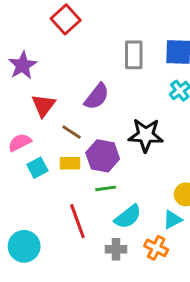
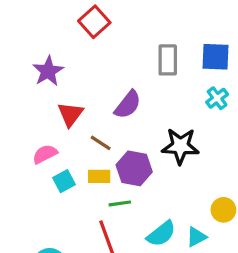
green line: (106, 188) -> (120, 203), moved
cyan triangle: (172, 220) -> (196, 237), moved

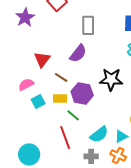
gray rectangle: (168, 60) -> (88, 25), moved
purple star: (48, 71) -> (25, 17), moved
green line: (120, 203) -> (73, 115), turned 48

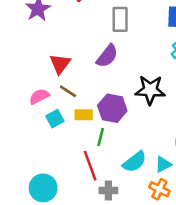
brown line: (61, 77) -> (68, 91), moved
green line: (73, 115) -> (101, 137), turned 64
gray cross: (91, 156) -> (108, 191), moved

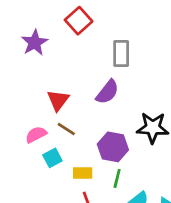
yellow rectangle: (84, 115) -> (83, 173), moved
green line: (101, 137) -> (117, 178), moved

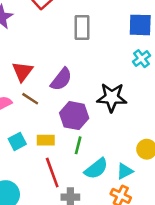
purple semicircle: (107, 92) -> (61, 79), moved
cyan square: (52, 158) -> (17, 141), moved

